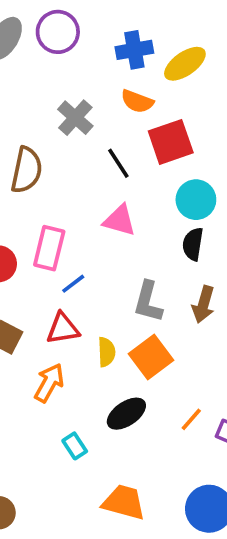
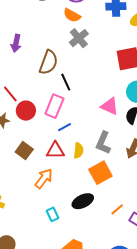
orange semicircle: (137, 101) -> (72, 15), moved
black line: (118, 163) -> (66, 82), moved
pink triangle: (120, 220) -> (110, 106), moved
yellow semicircle: (106, 352) -> (78, 151), moved

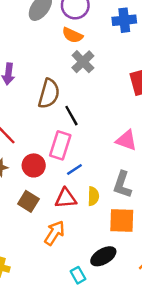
red circle: (26, 111) -> (34, 165), moved
orange square: (100, 173) -> (122, 221), turned 35
cyan rectangle: (52, 214) -> (78, 275), moved

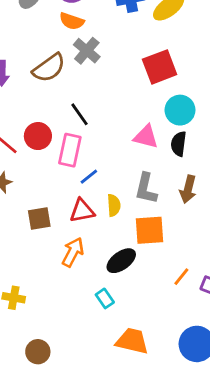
brown semicircle: (49, 94) -> (49, 68), moved, turned 44
red circle: (34, 165) -> (38, 136), moved
brown square: (28, 201) -> (39, 219), turned -36
black ellipse: (103, 256) -> (121, 261), moved

